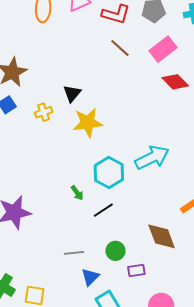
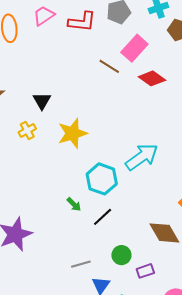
brown line: (120, 48) -> (109, 66), moved
black triangle: (72, 94) -> (42, 101), moved

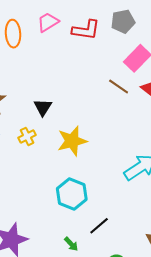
brown line: (109, 66) -> (119, 86), moved
cyan hexagon: (102, 179) -> (72, 194), moved
green arrow: (74, 204) -> (71, 244), moved

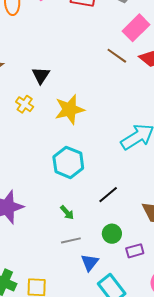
yellow cross: (27, 136) -> (25, 104), turned -30
black line: (99, 226) -> (108, 195), moved

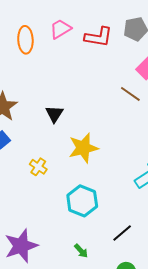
yellow cross: (25, 104) -> (38, 167), moved

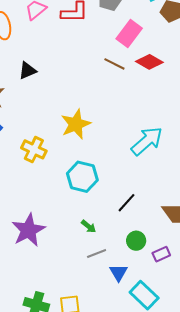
black triangle: (54, 114) -> (27, 71), moved, turned 42
yellow cross: (38, 167) -> (34, 149), size x1.4

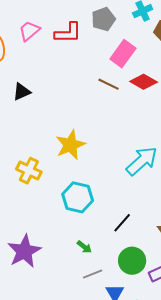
green circle: (136, 241) -> (132, 261), size x1.4

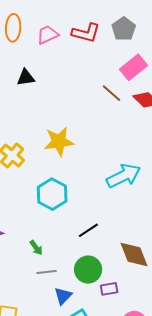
gray pentagon: (103, 19) -> (124, 29), turned -30
pink trapezoid: (29, 31) -> (48, 35), moved
green arrow: (84, 247) -> (36, 248), moved

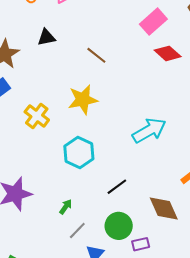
brown line: (112, 93) -> (96, 55), moved
green arrow: (36, 248) -> (66, 207), turned -105
gray line: (47, 272) -> (77, 230), turned -36

